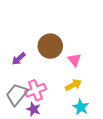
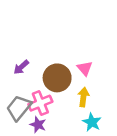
brown circle: (50, 46) -> (57, 78), moved
yellow arrow: (73, 85) -> (83, 97), turned -56

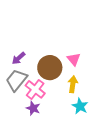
pink cross: (40, 103) -> (35, 89), turned -30
gray trapezoid: (19, 108) -> (16, 80), moved

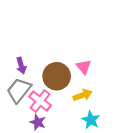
purple arrow: (19, 58) -> (21, 66), turned -64
yellow arrow: (73, 84) -> (83, 95), turned 63

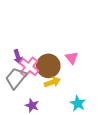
yellow arrow: (83, 95) -> (52, 82), moved
pink cross: (40, 101) -> (29, 67), moved

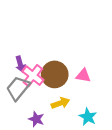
pink triangle: (72, 58) -> (83, 76), moved, turned -40
yellow arrow: (52, 82) -> (60, 103), moved

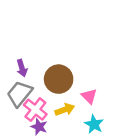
pink cross: (33, 76) -> (35, 110), moved
pink triangle: (83, 76) -> (89, 96), moved, turned 35

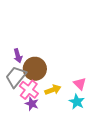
brown circle: (59, 79) -> (35, 69), moved
pink triangle: (89, 96) -> (80, 84), moved

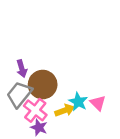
cyan star: (77, 102) -> (78, 102), moved

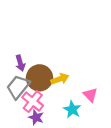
cyan star: (78, 102) -> (72, 109), moved
yellow arrow: (65, 110) -> (60, 79), moved

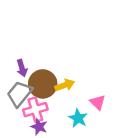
pink cross: (33, 102) -> (35, 110), turned 35

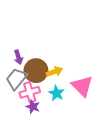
pink triangle: (98, 102) -> (82, 86), size x1.6
cyan star: (78, 118) -> (57, 93), moved

